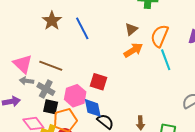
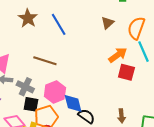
orange arrow: (133, 50) -> (118, 55), moved
brown line: (51, 66) -> (45, 61), moved
red square: (99, 82) -> (126, 72), moved

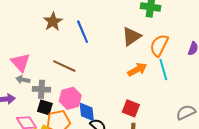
brown triangle: (108, 23) -> (131, 36), size x1.5
red square: (126, 72) -> (131, 108), moved
gray cross: (25, 87) -> (42, 89), turned -30

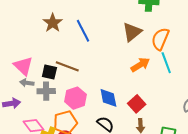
black square: (45, 107) -> (49, 72), moved
red square: (131, 108) -> (137, 104), turned 30
blue diamond: (87, 112) -> (108, 98), moved

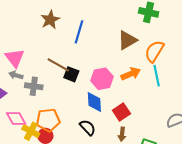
blue line: (83, 31) -> (79, 32), turned 35
black square: (49, 72) -> (71, 74), moved
pink hexagon: (75, 98) -> (102, 79), moved

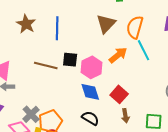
black square: (71, 74) -> (70, 60), moved
gray cross: (34, 86) -> (31, 114), moved, turned -36

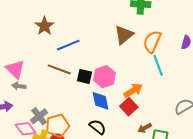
blue line: (57, 28) -> (68, 45), moved, turned 60
orange arrow: (118, 55) -> (133, 90), moved
black square: (70, 60) -> (85, 76), moved
brown arrow: (125, 116) -> (145, 128), moved, turned 64

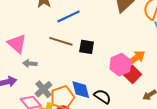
pink hexagon: (105, 77) -> (120, 65), moved
gray arrow: (19, 86) -> (30, 63), moved
blue diamond: (101, 101) -> (81, 90), moved

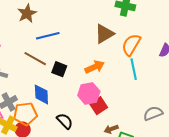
orange arrow: (136, 58) -> (95, 67), moved
blue diamond: (81, 90) -> (41, 94), moved

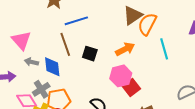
orange semicircle: (131, 45) -> (147, 24), moved
brown line: (35, 59) -> (65, 44), turned 45
blue diamond: (41, 94) -> (52, 67), moved

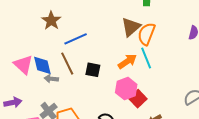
cyan line: (164, 49) -> (146, 58), moved
gray arrow: (31, 62) -> (51, 79), moved
blue diamond: (52, 67) -> (42, 65), moved

